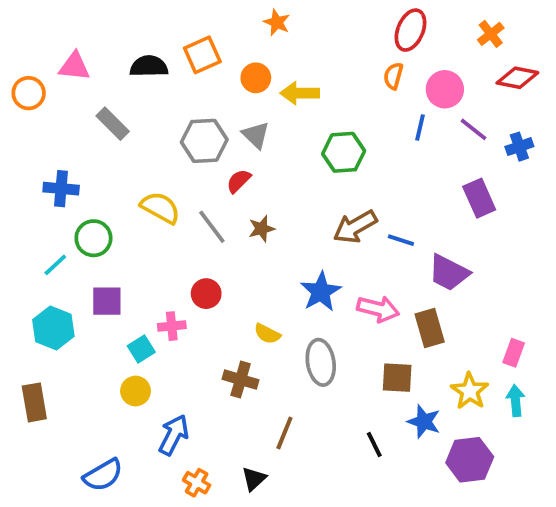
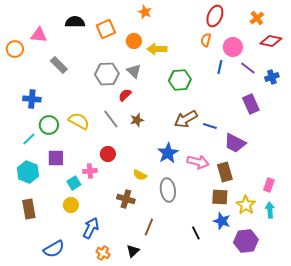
black semicircle: (149, 66) -> (75, 22), moved
yellow semicircle: (160, 208) -> (79, 121), moved
brown square: (397, 378) -> (220, 197), moved
brown rectangle: (34, 402) -> (29, 209), moved

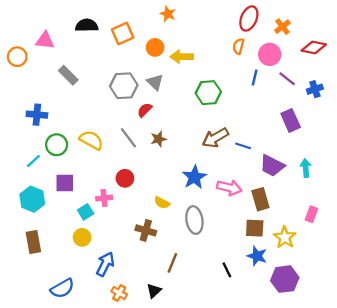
orange cross: (257, 18) -> (282, 27), moved
cyan arrow: (270, 210) -> (306, 168), moved

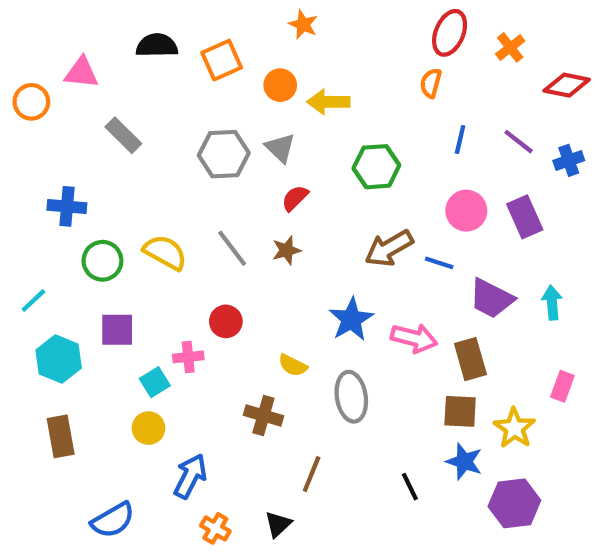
pink circle: (270, 54) -> (466, 211), moved
red semicircle: (145, 110) -> (295, 198), moved
cyan line: (33, 161) -> (33, 301), moved

